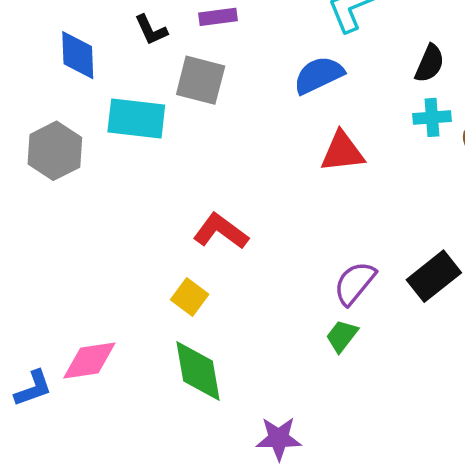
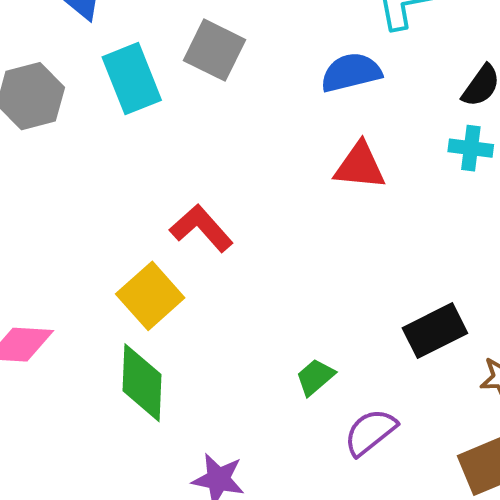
cyan rectangle: (136, 119) -> (132, 79), turned 50
purple semicircle: (355, 283) -> (370, 432), moved
yellow square: (190, 297) -> (150, 296), size x1.5

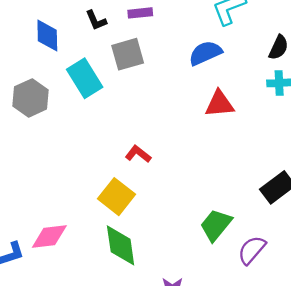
gray square: (215, 50) -> (128, 54), turned -32
red L-shape: (201, 228) -> (138, 154), size x0.7
green trapezoid: (315, 377) -> (216, 225), size x1.5

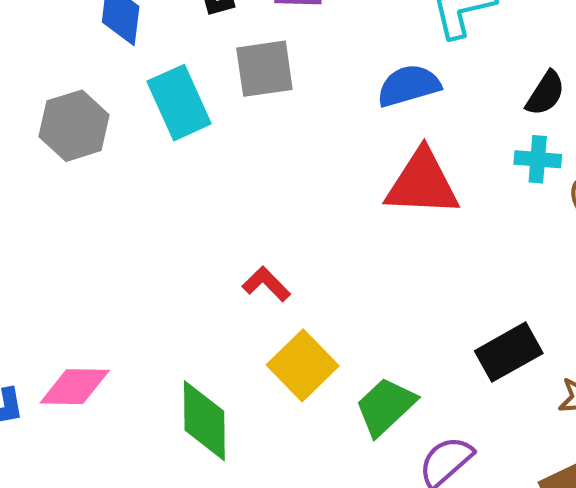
red triangle: (219, 104) -> (422, 183), size x1.4
red L-shape: (138, 154) -> (266, 284), moved
yellow square: (116, 197) -> (303, 365), moved

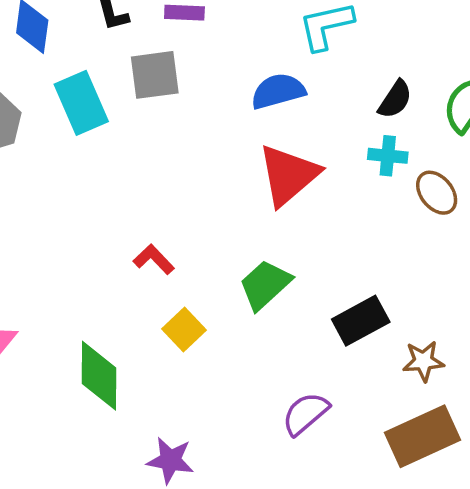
red triangle: (422, 183) -> (288, 175), turned -44
yellow square: (303, 365) -> (184, 330), size x0.7
green trapezoid: (385, 406) -> (265, 285), moved

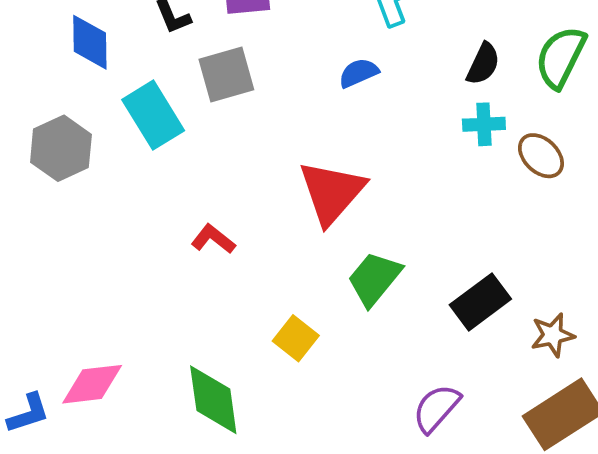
blue semicircle: (278, 91) -> (359, 73), size x0.7
red triangle: (288, 175) -> (332, 192), moved
red L-shape: (154, 259) -> (213, 239), moved

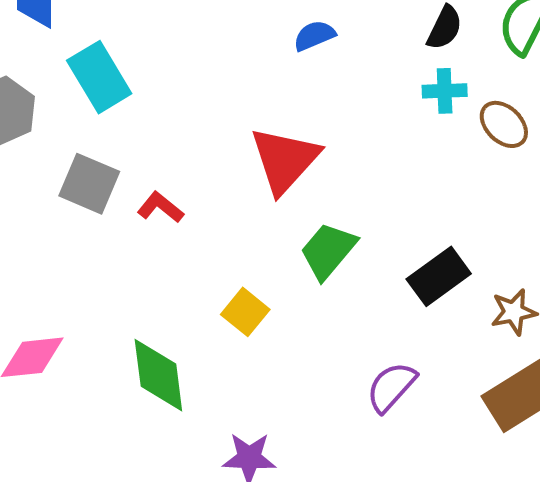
gray square: (226, 75) -> (89, 184), moved, turned 38

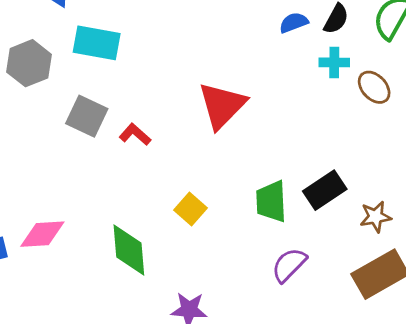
blue semicircle: (314, 36) -> (294, 23), moved
cyan rectangle: (99, 77) -> (97, 43), turned -51
green trapezoid: (328, 251) -> (271, 201), moved, turned -45

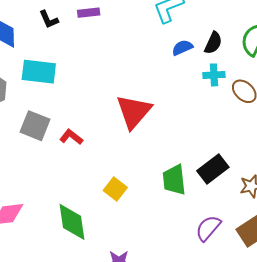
purple semicircle: (289, 265) -> (208, 228), moved

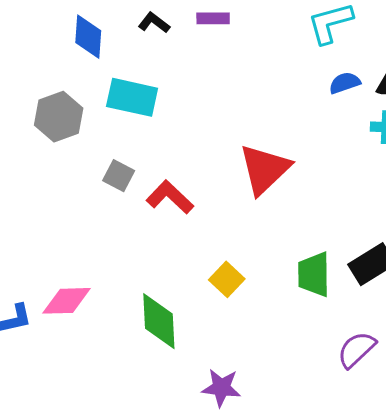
black L-shape: (49, 19) -> (154, 23), turned 145
gray square: (35, 126) -> (119, 176), size x0.7
red L-shape: (71, 137) -> (170, 197), size x1.4

